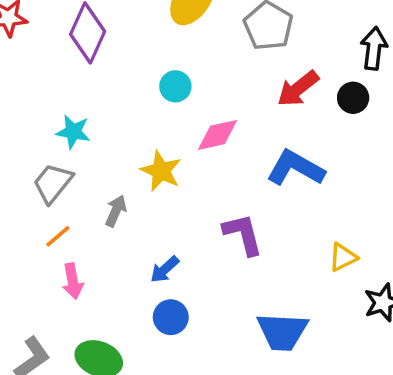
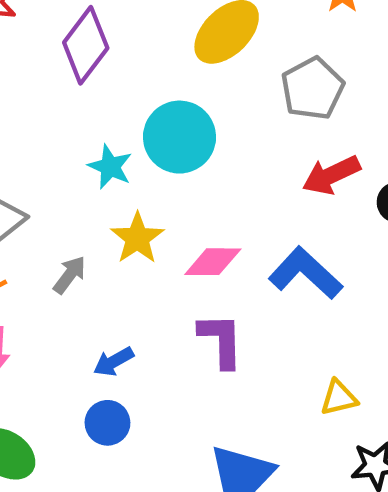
cyan circle: (175, 86) -> (179, 137), size x1.8
cyan star: (73, 132) -> (110, 167), moved
pink diamond: (218, 135) -> (213, 262), moved

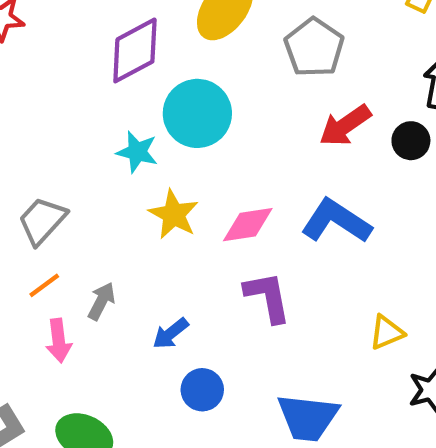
purple diamond: (86, 45) -> (135, 50), moved, turned 34
gray arrow: (70, 275) -> (101, 301), moved
blue circle: (107, 423) -> (202, 390), moved

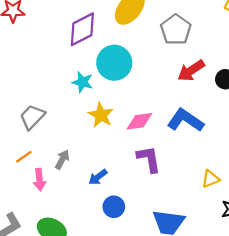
orange line: (44, 285) -> (24, 157), moved

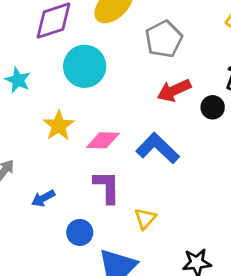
cyan star: (82, 82) -> (18, 80), moved
yellow triangle: (210, 179) -> (145, 219), moved, turned -36
blue circle: (114, 207) -> (80, 232), moved

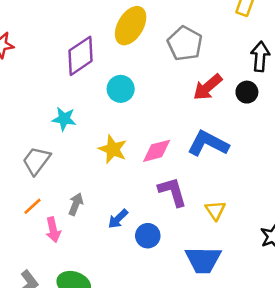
cyan circle: (85, 66) -> (121, 89), size x0.7
blue circle: (80, 232) -> (148, 236), moved

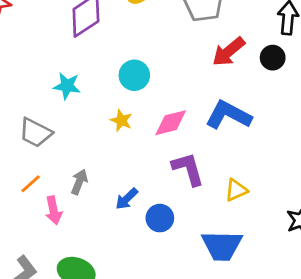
cyan circle: (121, 89) -> (134, 75), moved
yellow star: (113, 149) -> (121, 120), size x0.7
gray trapezoid: (36, 161) -> (35, 133), turned -100
yellow triangle: (215, 210) -> (236, 190), turned 40

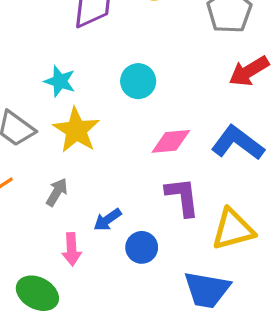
yellow star: (121, 120) -> (76, 130), moved, size x1.8
yellow triangle: (236, 190) -> (233, 229), size x1.6
pink arrow: (54, 210) -> (72, 249), moved

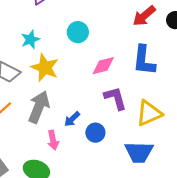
cyan star: (60, 81) -> (30, 39), turned -30
blue L-shape: (238, 143) -> (144, 60), turned -112
gray arrow: (57, 192) -> (39, 107), size x1.8

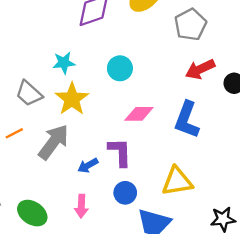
purple L-shape: (115, 98) -> (120, 152), moved
blue circle: (95, 133) -> (125, 193), moved
pink arrow: (53, 140) -> (81, 206), moved

